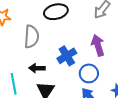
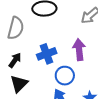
black arrow: (37, 68) -> (15, 60), turned 112

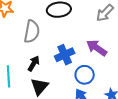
purple arrow: (79, 50) -> (97, 48), turned -45

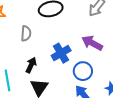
gray semicircle: (32, 32) -> (26, 33), size x0.7

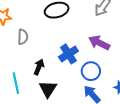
gray semicircle: (26, 33) -> (23, 37), moved

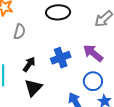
blue circle: (91, 71) -> (93, 81), moved

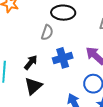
gray semicircle: (19, 32) -> (47, 32), moved

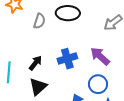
gray semicircle: (47, 32) -> (39, 21), moved

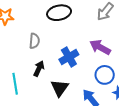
gray semicircle: (39, 21) -> (34, 41), moved
black triangle: (38, 87) -> (60, 88), moved

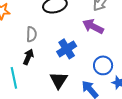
purple arrow: (100, 47) -> (93, 26), moved
black arrow: (39, 69) -> (28, 57), moved

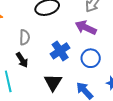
black arrow: (28, 57) -> (22, 60), turned 126
blue circle: (103, 65) -> (91, 58), moved

